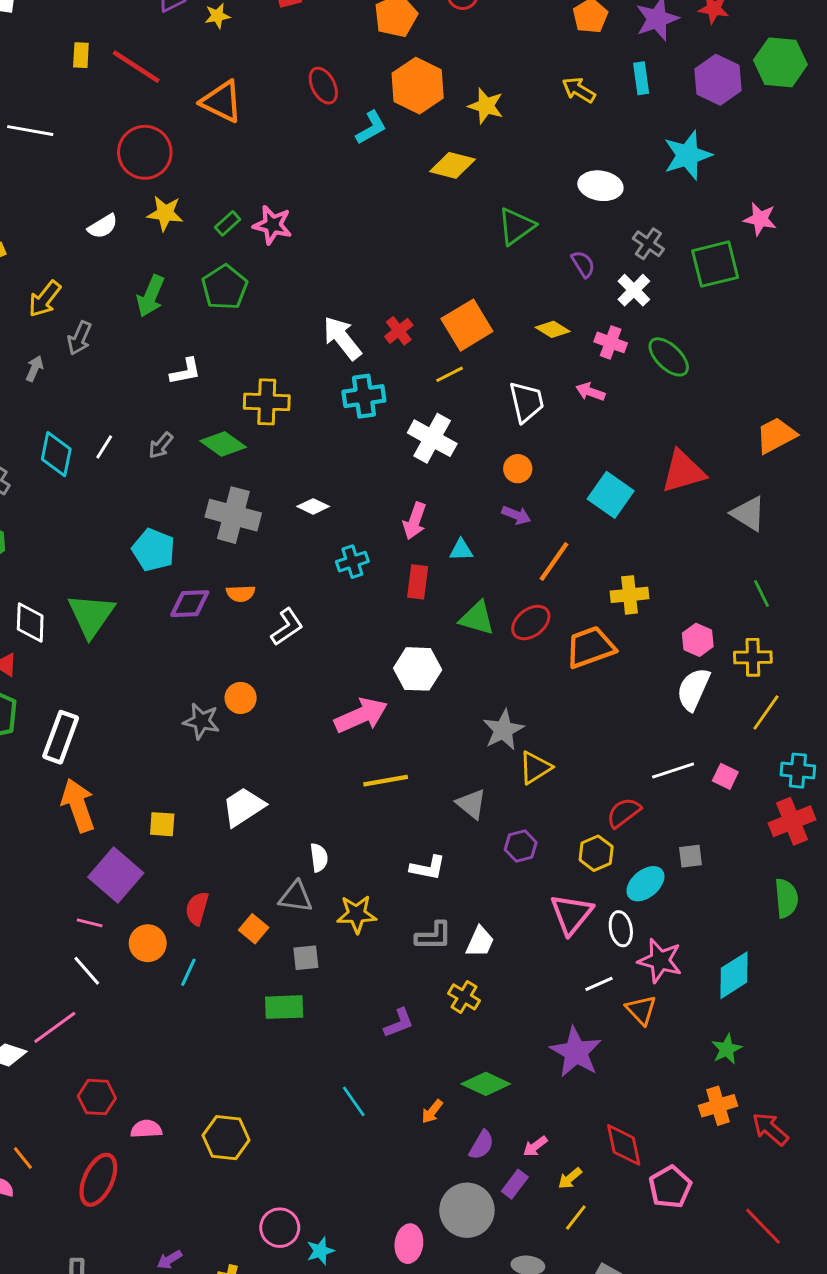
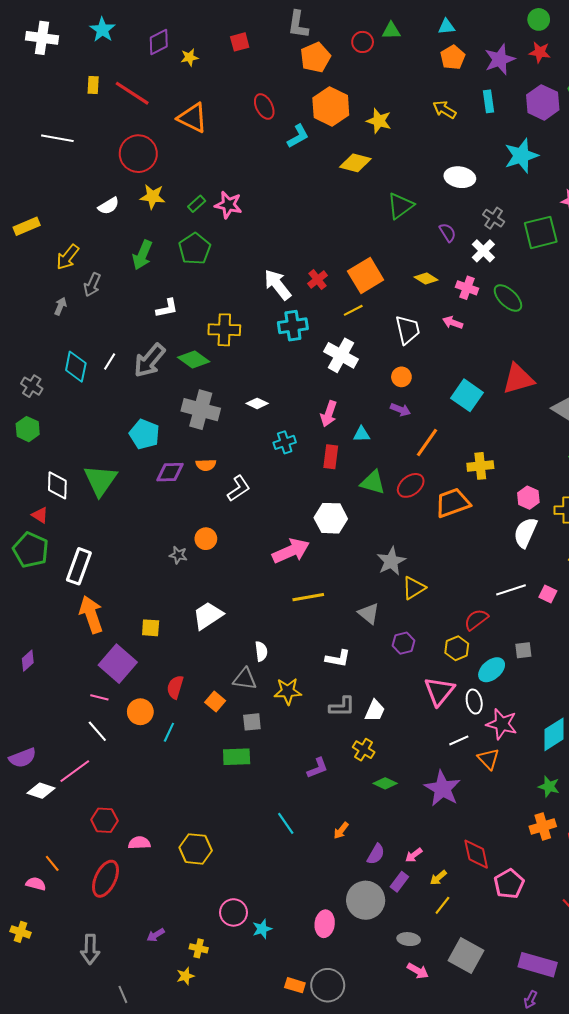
gray arrow: (161, 445) -> (150, 360), size x1.8
gray star: (201, 721) -> (178, 555), size x0.7
green star: (727, 1049) -> (549, 787), turned -30
green diamond: (486, 1084) -> (385, 783), moved, size x0.7

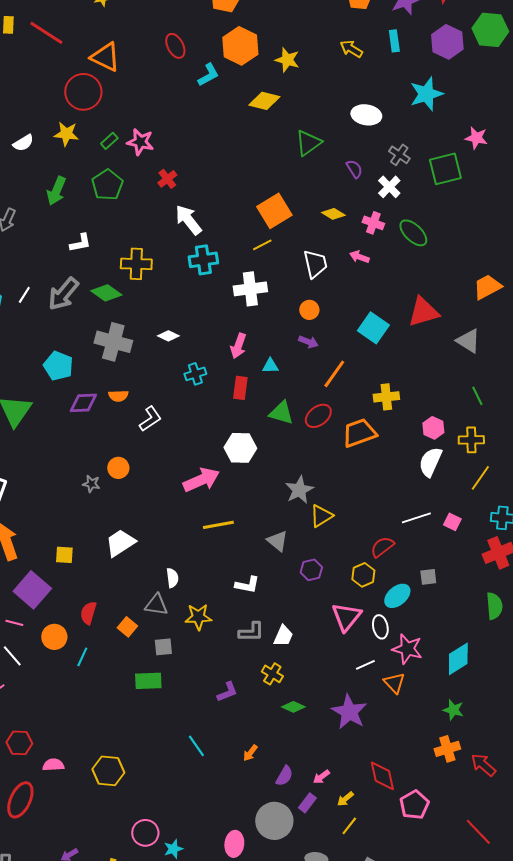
red circle: (138, 154) -> (83, 92), moved
red cross: (317, 280) -> (167, 179), moved
white cross: (341, 355) -> (250, 289), turned -36

